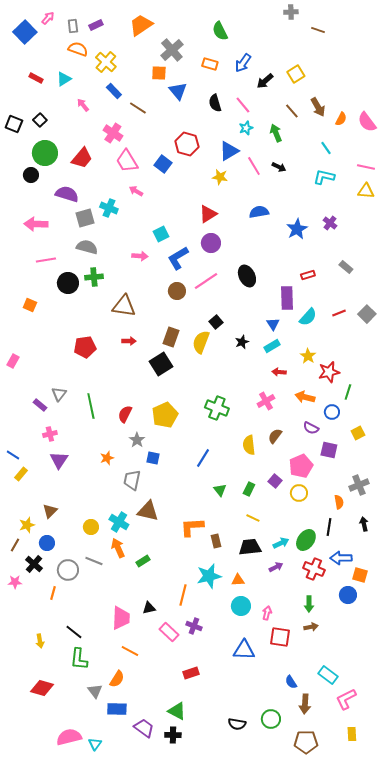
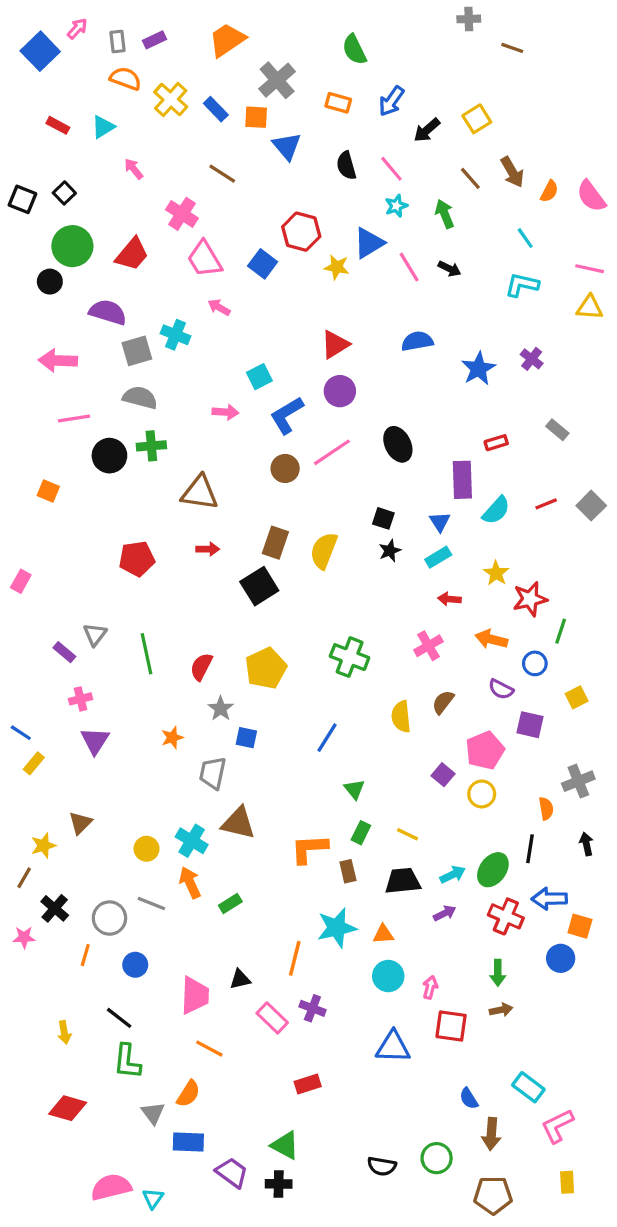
blue rectangle: (114, 91) -> (216, 109), moved
yellow star: (220, 177) -> (337, 267), moved
black square: (216, 322) -> (383, 518), moved, turned -32
green rectangle: (249, 489) -> (361, 833), moved
blue circle: (47, 543) -> (135, 965), moved

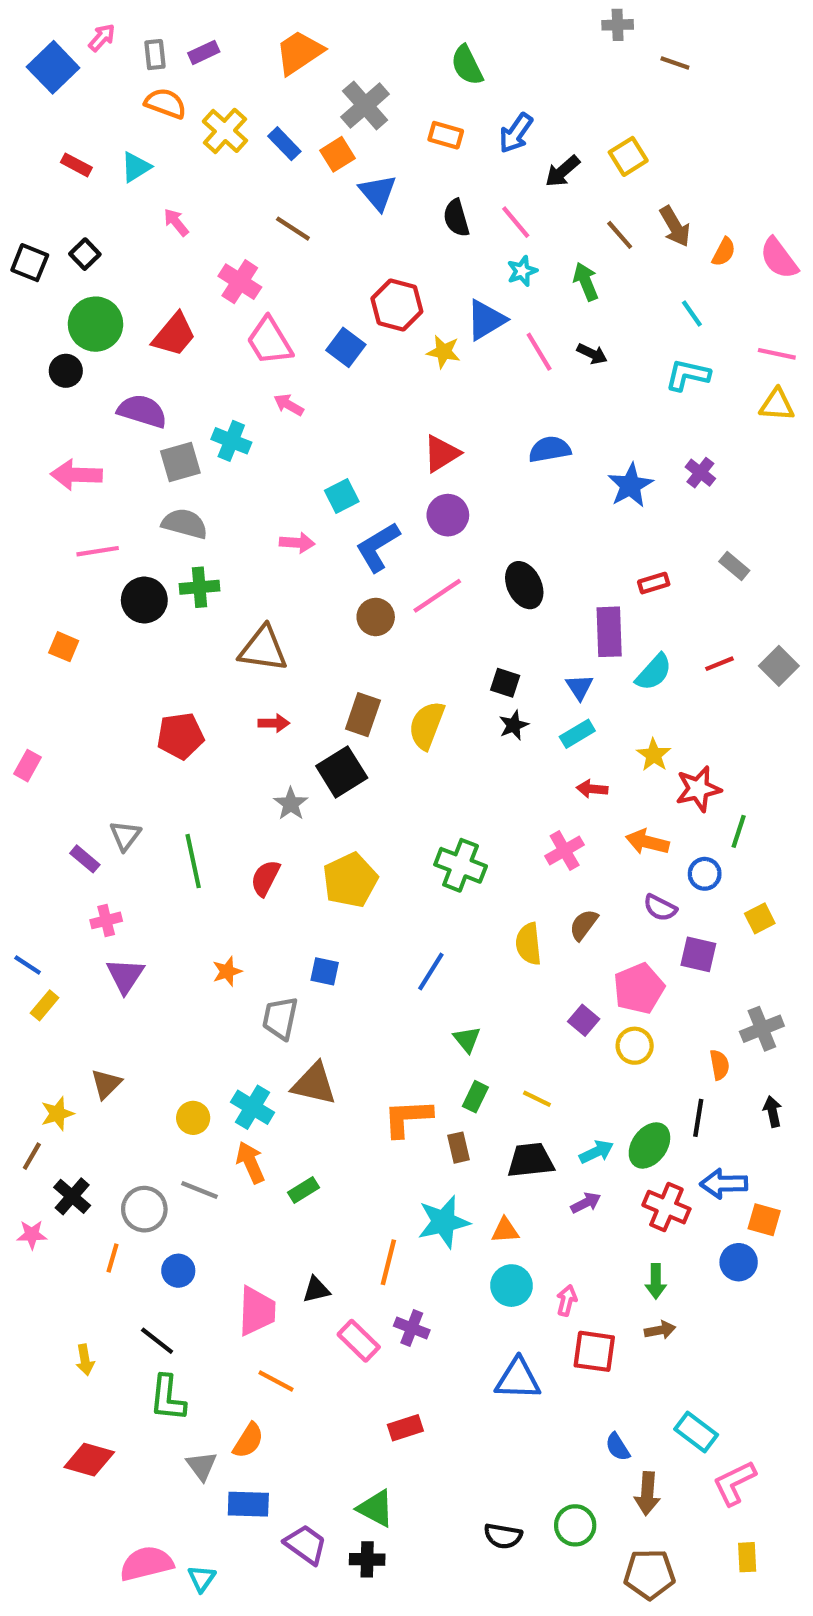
orange square: (256, 117) -> (337, 154), turned -35
gray star: (221, 709) -> (291, 804), moved

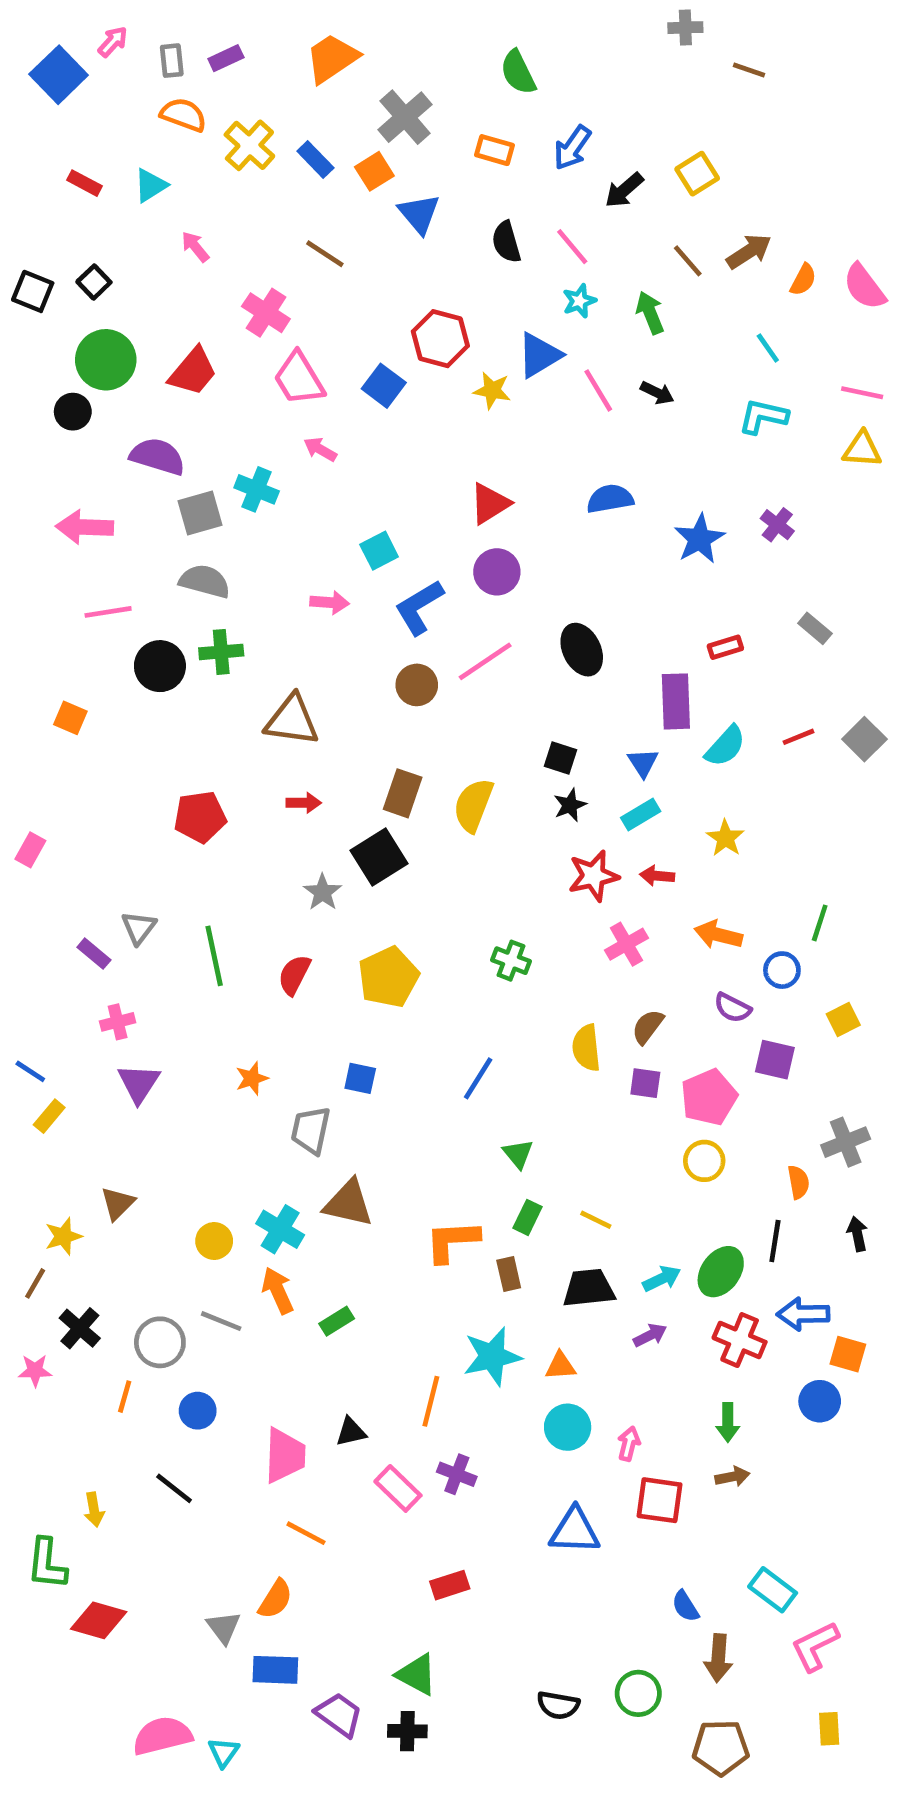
brown arrow: (675, 226) -> (749, 251), turned -93
red star: (698, 789) -> (593, 876), moved
green cross: (461, 865) -> (511, 961), size x0.7
purple square: (584, 1020) -> (645, 1083), moved, turned -32
green L-shape: (168, 1398) -> (47, 1564), moved

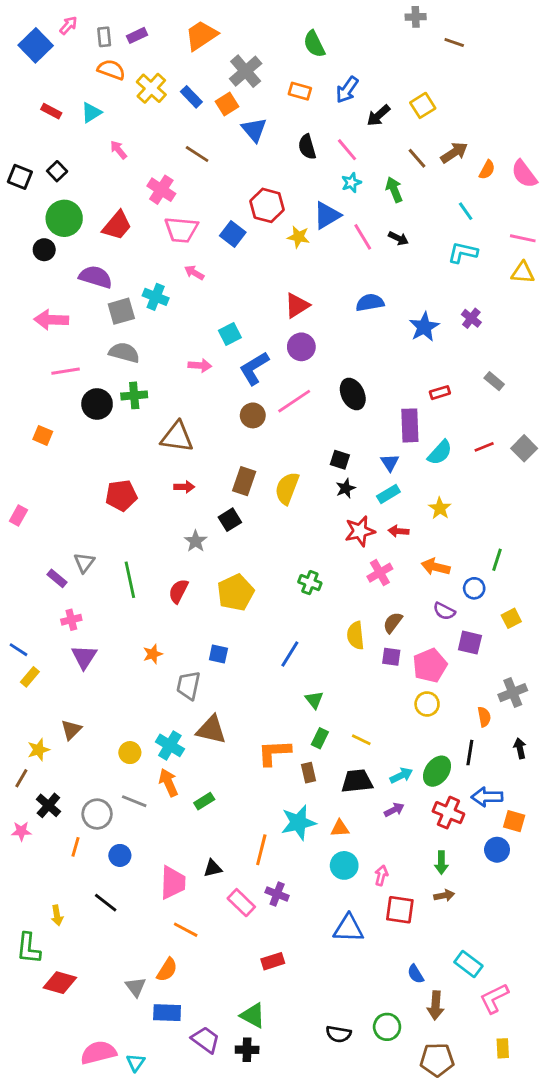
pink trapezoid: (299, 379) -> (181, 230), turned -54
black square: (379, 857) -> (230, 520), size x0.7

